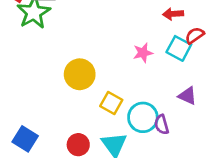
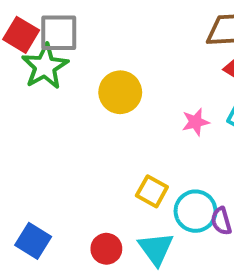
yellow circle: (80, 74) -> (120, 92), moved

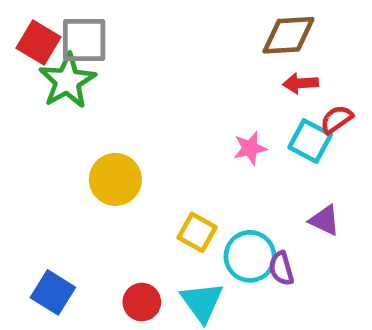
yellow circle: (120, 92) -> (115, 179), moved

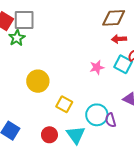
green star: (67, 81) -> (17, 38), size x0.7
yellow square: (197, 232) -> (64, 104), moved

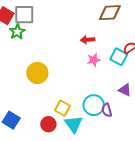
red arrow: (119, 39) -> (88, 40), moved
yellow square: (64, 104) -> (63, 108), moved

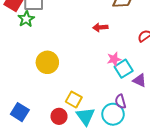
cyan square: (119, 57) -> (124, 69), moved, turned 30
pink star: (94, 60) -> (114, 59), moved
cyan circle: (94, 105) -> (113, 114), moved

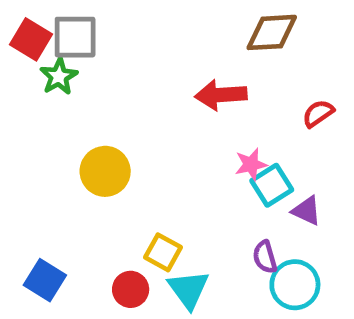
red arrow: (100, 27) -> (221, 95), size x1.5
cyan circle: (113, 114) -> (295, 285), moved

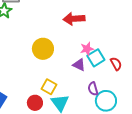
red semicircle: (318, 113) -> (116, 64), moved, turned 96
yellow circle: (105, 171) -> (43, 49), moved
purple triangle: (306, 211) -> (79, 65), moved

